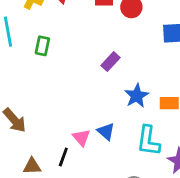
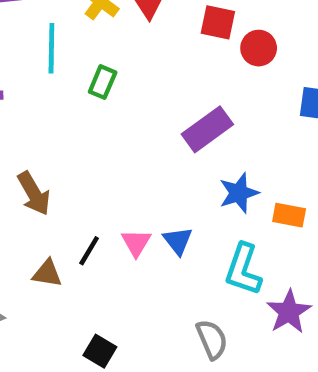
purple rectangle: (110, 62) -> (207, 129), size x1.5
black line: (63, 157) -> (89, 251), moved

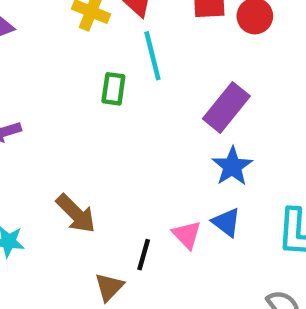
cyan line: (51, 48) -> (152, 56), moved
blue star: (239, 193) -> (232, 166), moved
brown triangle: (47, 273) -> (109, 287), turned -40

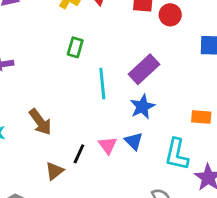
cyan line: (152, 56) -> (102, 83), moved

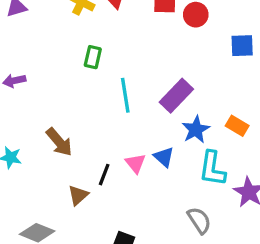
purple rectangle: (144, 69) -> (176, 96), moved
blue star: (142, 107) -> (196, 130), moved
orange rectangle: (201, 117) -> (237, 126), turned 30

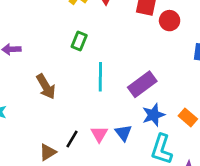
brown arrow: (59, 142) -> (46, 87), moved

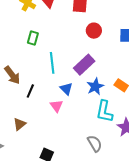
red circle: (170, 21) -> (94, 31), moved
blue triangle: (123, 133) -> (66, 89), moved
black line: (72, 139) -> (30, 91), moved

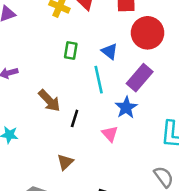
red circle: (94, 31) -> (148, 33), size x1.6
blue star: (95, 87) -> (126, 107), moved
blue triangle: (66, 89) -> (110, 51), moved

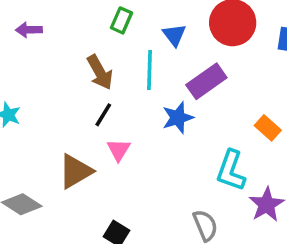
brown arrow: (49, 101) -> (100, 72), moved
pink triangle: (110, 134) -> (119, 150), moved
brown triangle: (65, 162) -> (76, 171), size x1.5

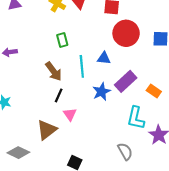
green rectangle: (121, 20) -> (62, 40), turned -32
blue triangle: (174, 35) -> (104, 58), moved, turned -40
purple rectangle: (206, 81) -> (126, 81), moved

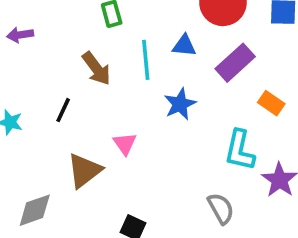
purple rectangle: (126, 81) -> (235, 63), moved
black line: (59, 95) -> (63, 110), moved
gray diamond: (18, 153) -> (35, 210), turned -45

